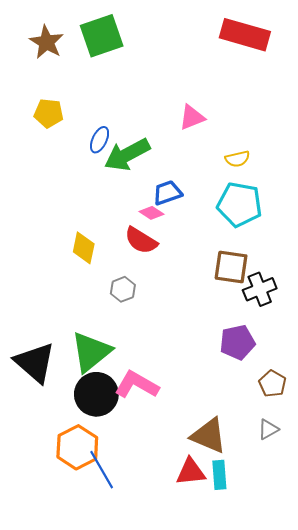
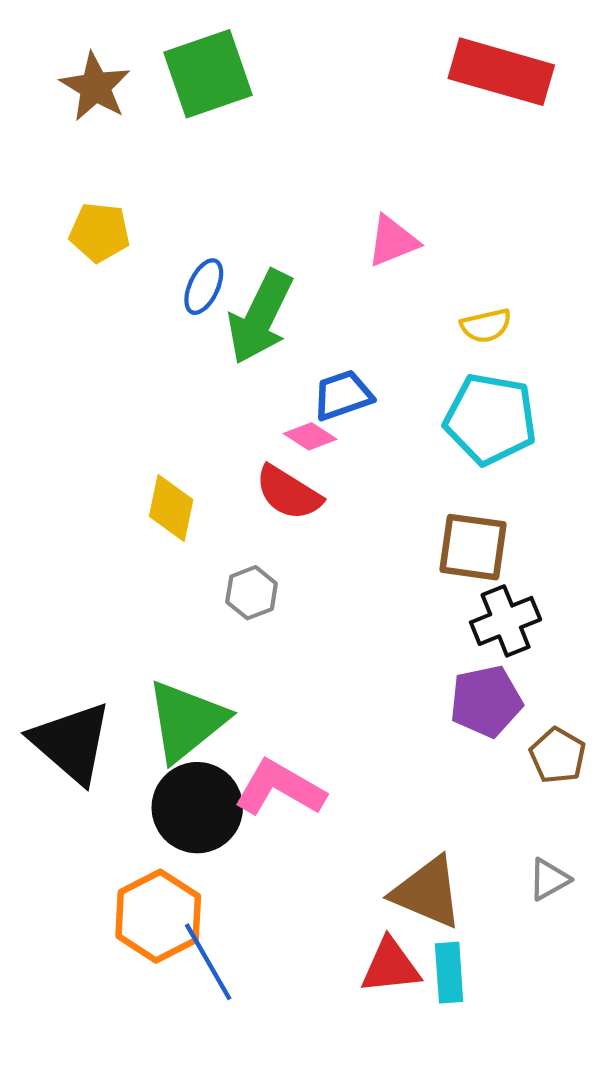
green arrow: (127, 155) -> (260, 317), turned -36
black cross: (260, 289) -> (506, 621), moved
brown pentagon: (272, 384) -> (558, 756), moved

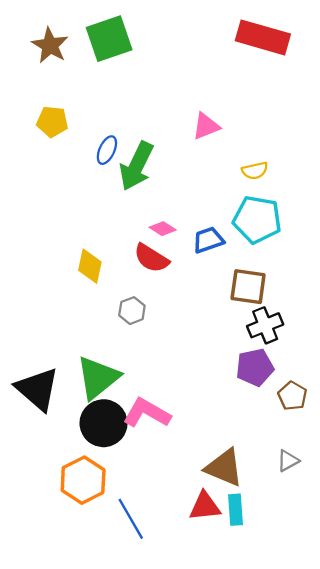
blue trapezoid: (343, 395) -> (208, 240), moved
blue line: (208, 962) -> (131, 519), moved

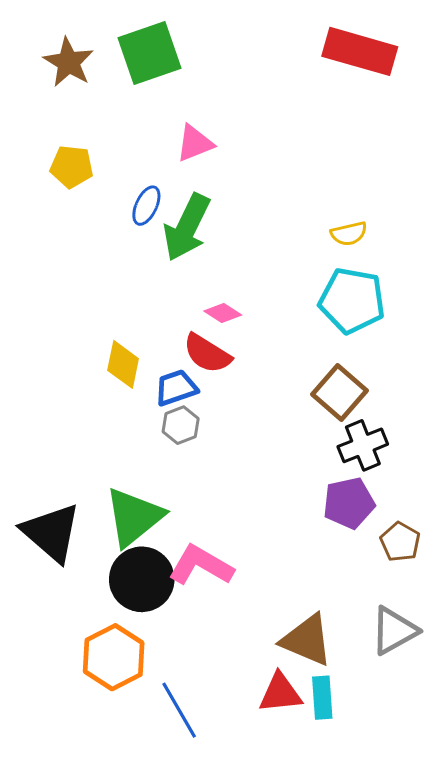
pink triangle: (206, 126) -> (195, 143), moved
blue trapezoid: (208, 240) -> (176, 388), moved
brown square: (248, 287) -> (339, 392), turned 33
gray triangle: (288, 461) -> (394, 631), size x1.6

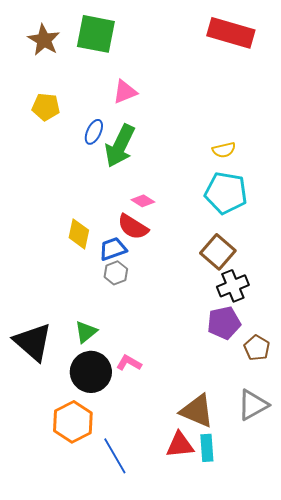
green square: (149, 53) -> (96, 34), turned 30
green triangle: (134, 517) -> (86, 332), size x0.6
pink L-shape: (201, 565) -> (129, 363), size x0.6

